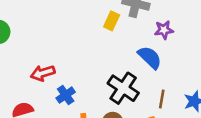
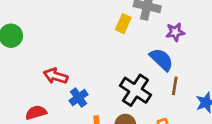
red arrow: (43, 73) -> (56, 76), turned 35
brown line: (162, 99) -> (175, 86), moved

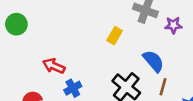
yellow rectangle: (123, 24) -> (115, 36), moved
purple star: (175, 32) -> (173, 25), moved

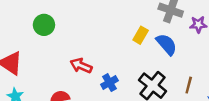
blue semicircle: (153, 61) -> (167, 44), moved
blue cross: (73, 88) -> (109, 83), moved

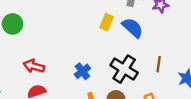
red arrow: (81, 66) -> (34, 66), moved

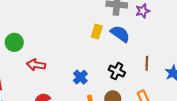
red arrow: (34, 66) -> (36, 65), moved
black cross: (124, 69) -> (117, 71), size x0.7

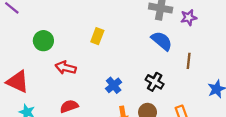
yellow rectangle: (97, 31) -> (97, 36), moved
brown line: (147, 63) -> (189, 61), moved

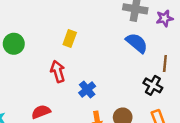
red arrow: (66, 68) -> (58, 71), moved, turned 60
black cross: (155, 82) -> (153, 85), moved

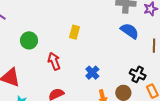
red arrow: (58, 71) -> (54, 61), moved
black cross: (153, 85) -> (138, 74), moved

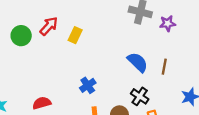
blue semicircle: (130, 31) -> (138, 62), moved
red arrow: (54, 61) -> (49, 26), moved, turned 54

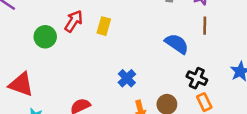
brown line: (164, 67) -> (205, 26), moved
black cross: (140, 96) -> (197, 78), moved

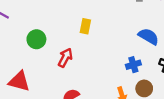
red arrow: (74, 21) -> (65, 58), moved
blue cross: (127, 78) -> (133, 65), moved, turned 32

